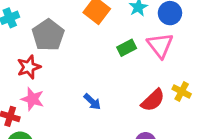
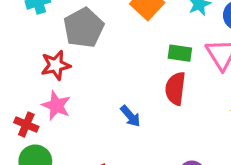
green rectangle: (127, 48) -> (180, 53), turned 30
red semicircle: (153, 100) -> (175, 89), moved, turned 135

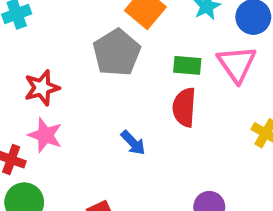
gray pentagon: (84, 28) -> (117, 53), moved

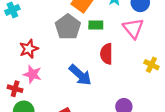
green rectangle: (187, 65) -> (96, 25), moved
blue arrow: (133, 143) -> (80, 75), size x1.6

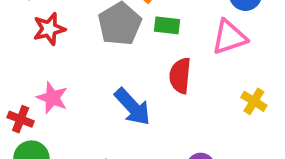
pink triangle: (133, 28) -> (229, 37), turned 45
red star: (29, 49) -> (49, 29), moved

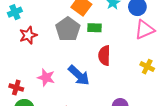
pink triangle: (229, 37) -> (145, 30), moved
pink star: (52, 98) -> (46, 77), moved

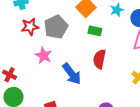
gray pentagon: (68, 29) -> (56, 27), moved
pink star: (46, 77) -> (44, 55), moved

